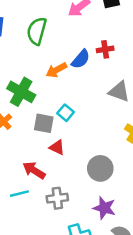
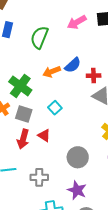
red cross: (105, 49) -> (94, 76), moved
gray square: (44, 123) -> (24, 114), moved
red arrow: (34, 170) -> (23, 139), moved, turned -114

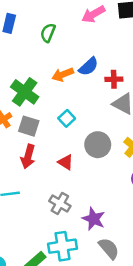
green semicircle: (39, 37) -> (48, 33), size x0.7
red triangle: (44, 135) -> (66, 162), moved
gray circle: (78, 157) -> (98, 145), moved
gray cross: (39, 177) -> (60, 203), moved, turned 30

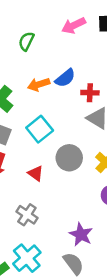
cyan square: (67, 118) -> (40, 129), size x1.5
purple star: (94, 219) -> (81, 234), moved
cyan cross: (63, 246) -> (27, 258), turned -36

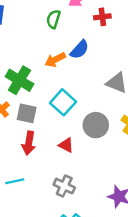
green semicircle: (26, 41) -> (53, 19), moved
red cross: (90, 93) -> (102, 17), moved

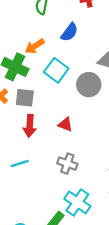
orange arrow: (55, 60) -> (35, 46), moved
cyan square: (63, 102) -> (56, 70), moved
gray circle: (96, 125) -> (89, 85), moved

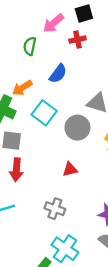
red triangle: (65, 124) -> (70, 169), moved, turned -35

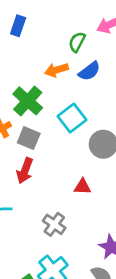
blue semicircle: (58, 74) -> (89, 71), moved
orange arrow: (22, 88) -> (56, 70), moved

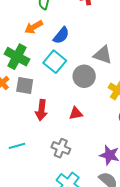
blue semicircle: (89, 71) -> (61, 35), moved
red arrow: (25, 171) -> (41, 110), moved

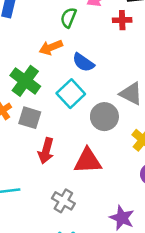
blue semicircle: (61, 35) -> (83, 62), turned 78
red triangle: (76, 113) -> (88, 161), size x1.6

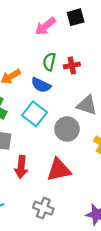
green semicircle: (69, 18) -> (49, 62), moved
red cross: (122, 20) -> (72, 65), moved

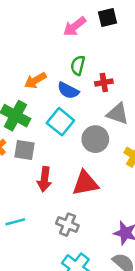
red cross: (72, 65) -> (104, 82), moved

